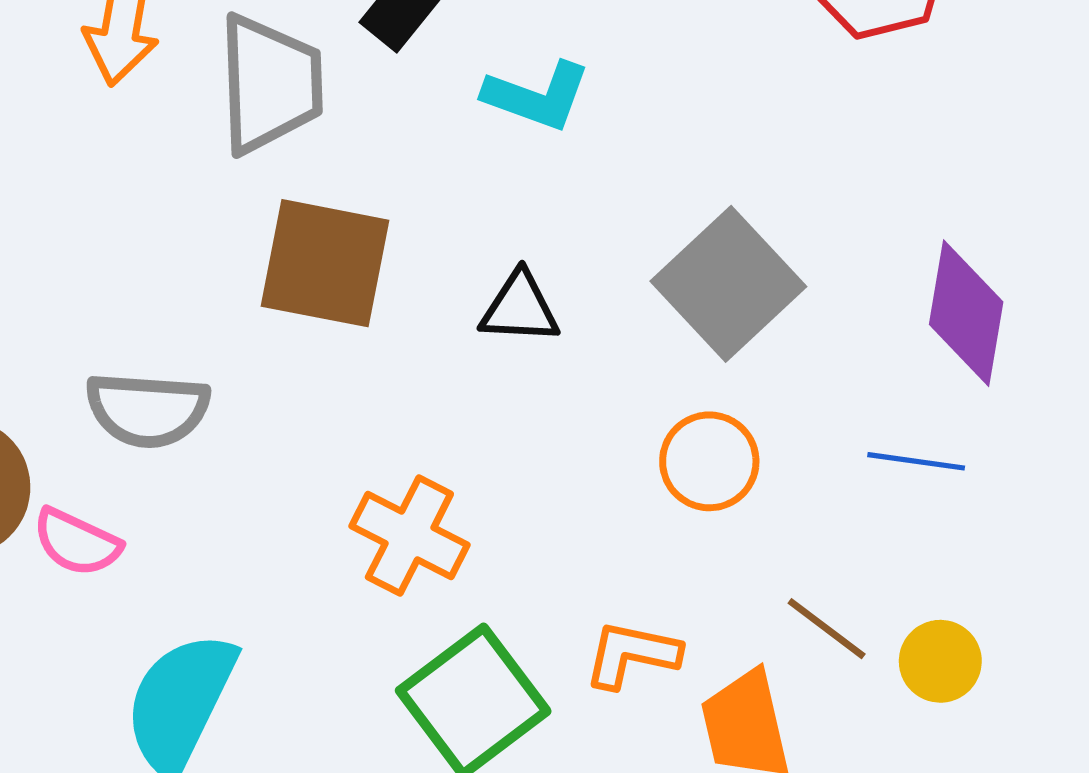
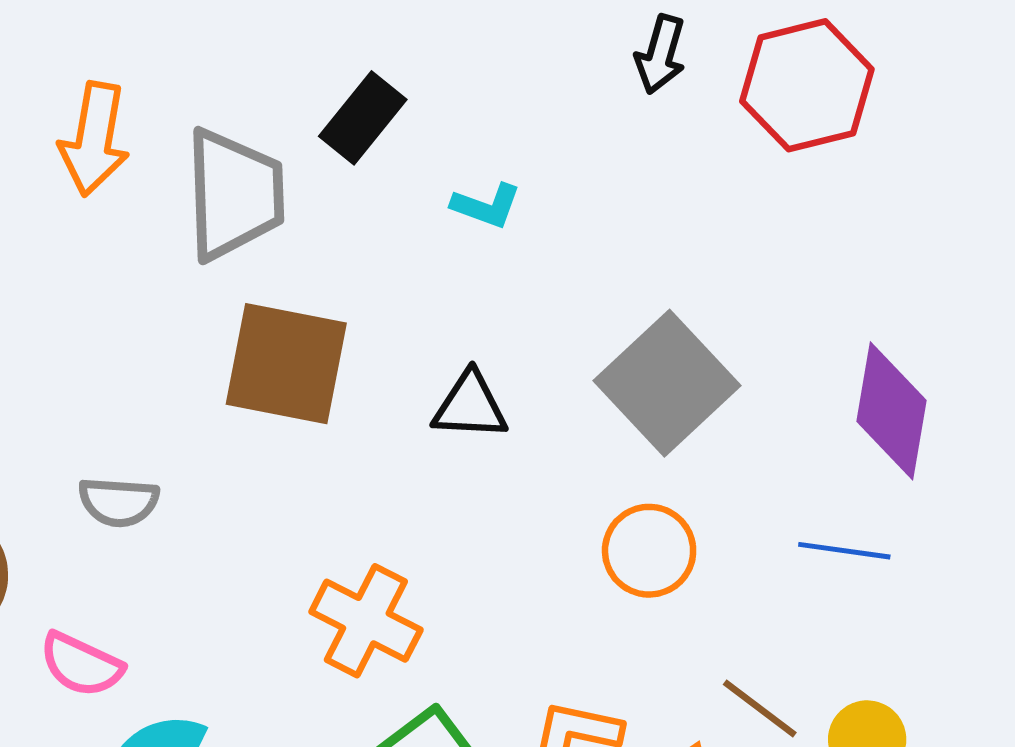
cyan L-shape: (537, 96) -> (486, 206), size x0.7
gray semicircle: (147, 410) -> (119, 502), size x0.7
pink semicircle: (77, 542) -> (81, 665), moved

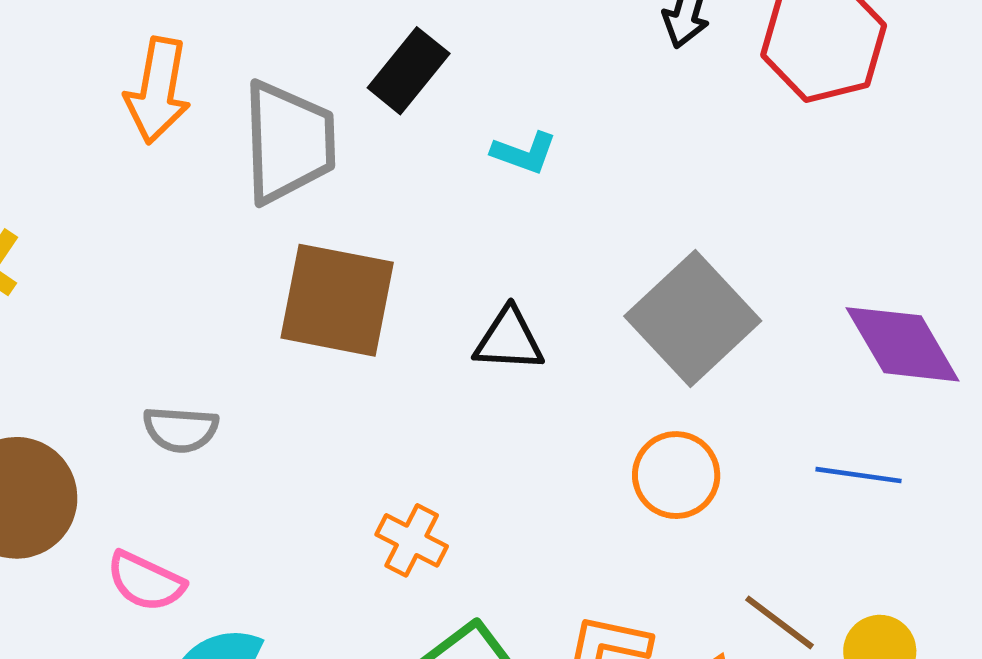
purple diamond: (892, 411) -> (903, 344), turned -40
orange cross: (366, 621) -> (412, 540), size x0.7

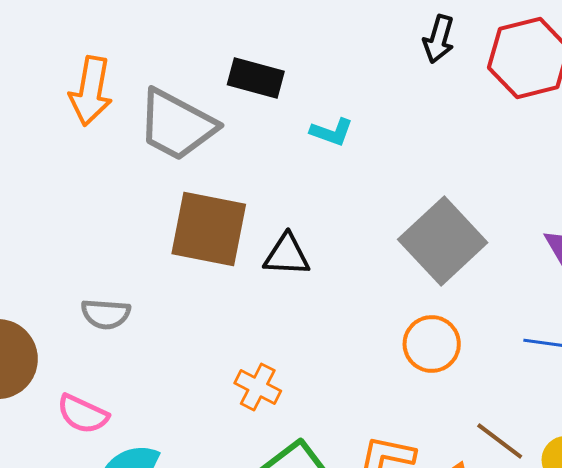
black rectangle: (409, 71) -> (256, 78), turned 66
gray trapezoid: (289, 142) -> (177, 125), turned 120
black triangle: (509, 340) -> (287, 255), moved

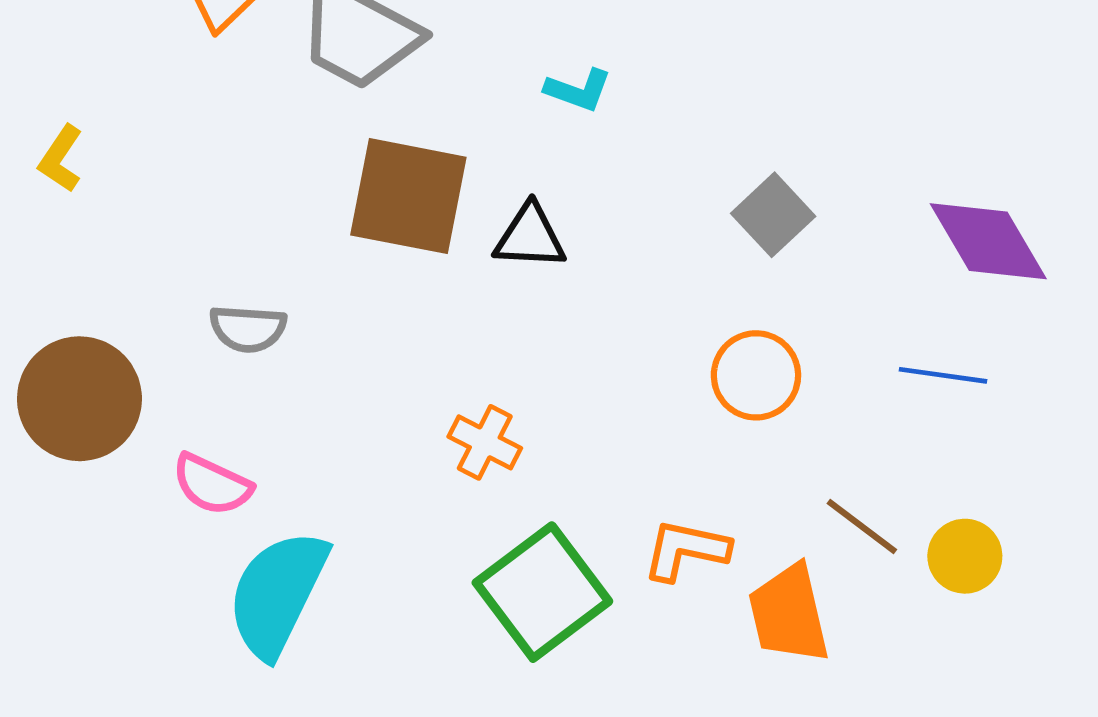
cyan L-shape: (332, 132) -> (578, 90), moved
gray square: (443, 241) -> (773, 215), size x0.6

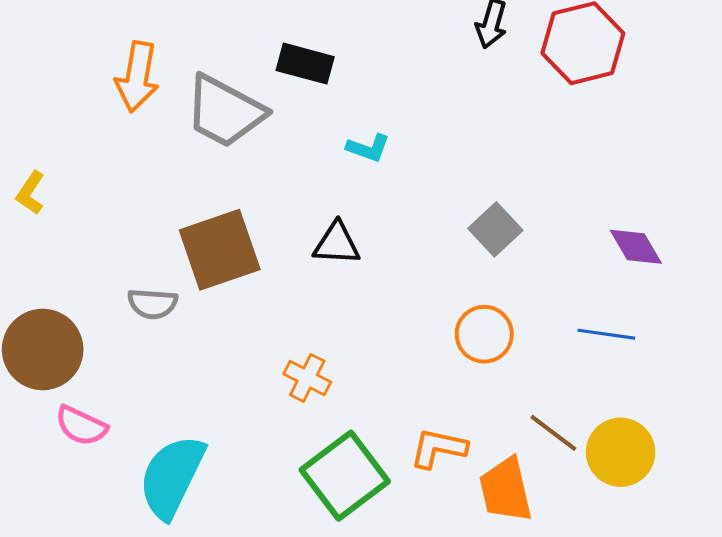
brown square: (408, 196) -> (220, 250), moved, turned -30
purple diamond: (988, 241) -> (636, 247), size x0.7
pink semicircle: (212, 484) -> (81, 426), moved
yellow circle: (965, 556) -> (621, 452), size x1.4

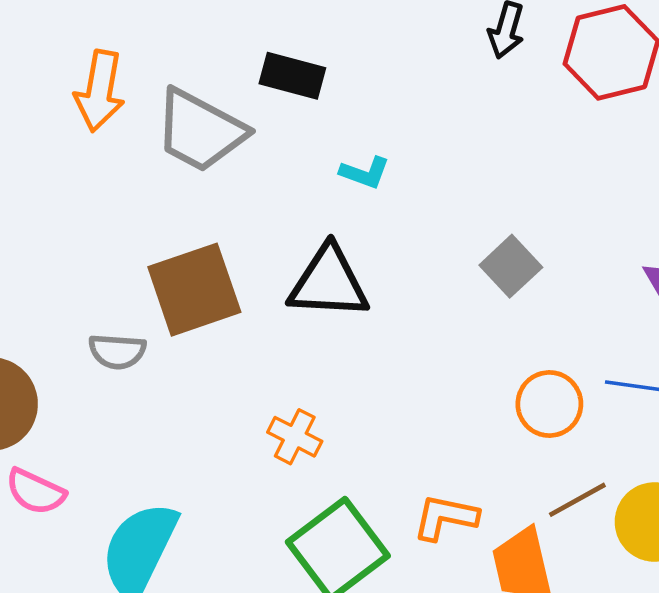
black triangle: (337, 244) -> (329, 283), size x1.5
orange circle: (484, 334) -> (549, 404), moved
brown line: (553, 433) -> (577, 500), turned -66

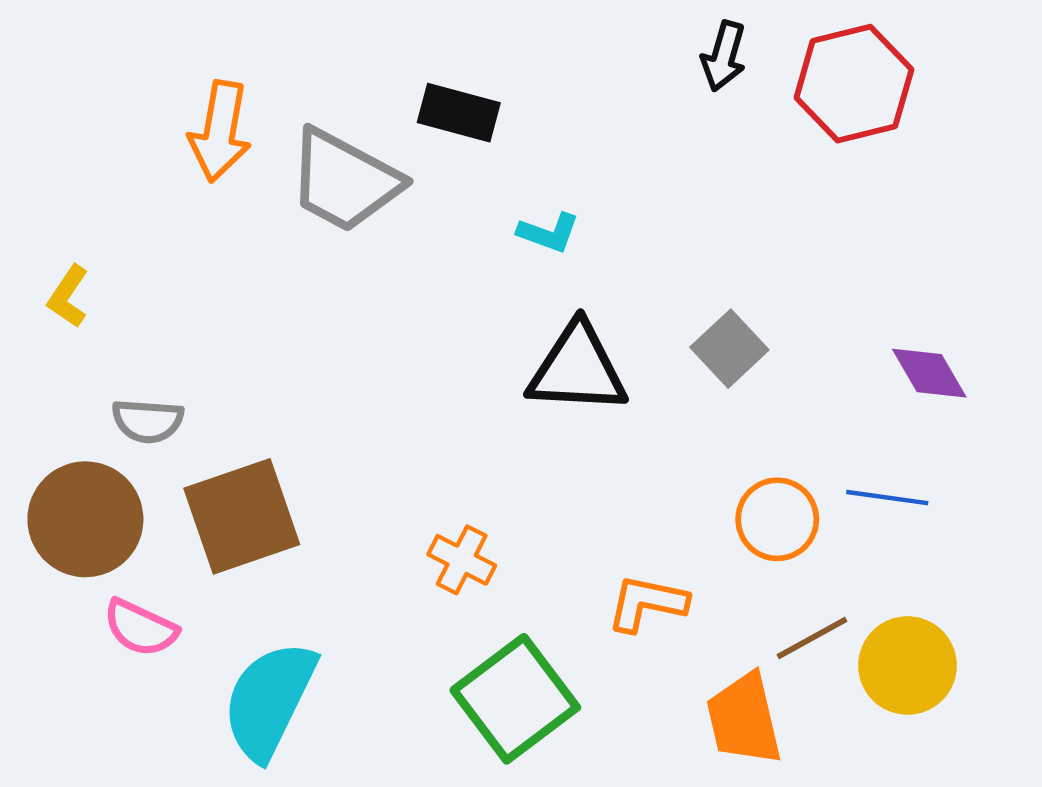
black triangle: (329, 283) -> (578, 369), moved
brown square: (194, 290) -> (242, 516), moved
gray semicircle: (117, 351) -> (148, 421), moved
orange L-shape: (445, 517) -> (647, 603), moved

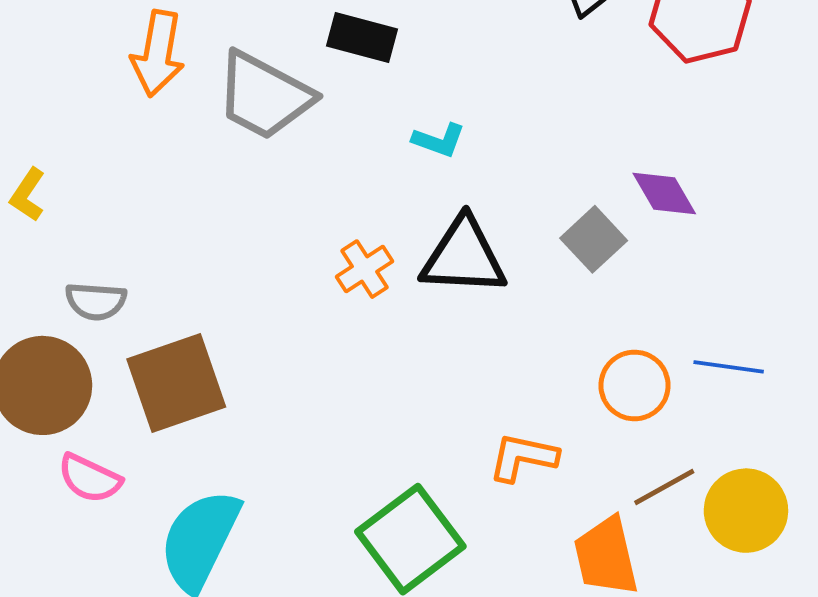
purple diamond: (929, 373) -> (664, 193), moved
orange cross: (462, 560) -> (365, 269), moved, turned 30

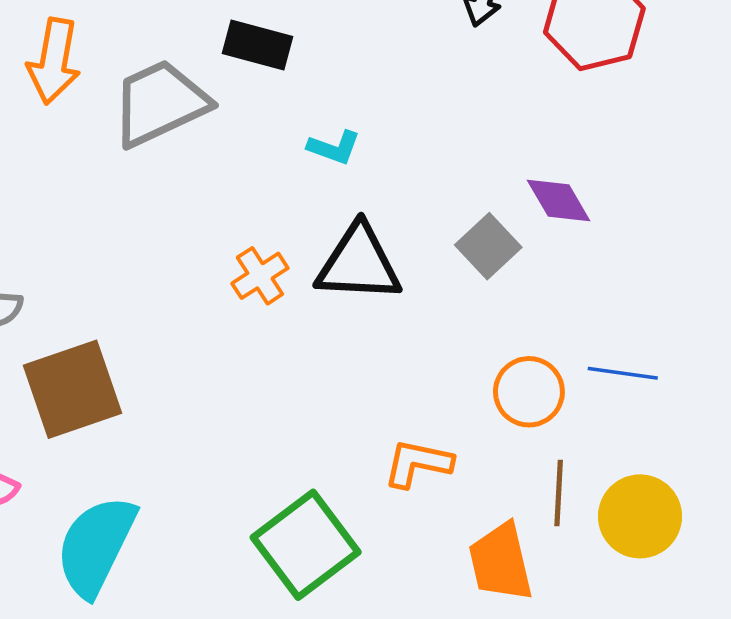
gray trapezoid: (264, 96) -> (160, 103), turned 127
brown line: (664, 487) -> (559, 493), turned -58

